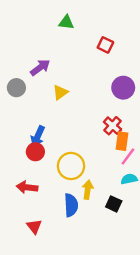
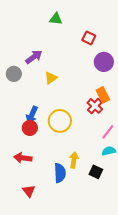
purple circle: (123, 88) -> (104, 62), moved
orange rectangle: (122, 141) -> (103, 95), moved, turned -35
yellow circle: (71, 166) -> (60, 121), moved

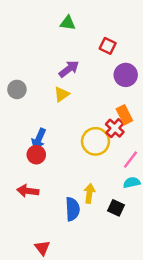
purple arrow: (34, 57) -> (69, 69), moved
yellow circle: (60, 121) -> (95, 141), moved
red triangle: (29, 191) -> (42, 248), moved

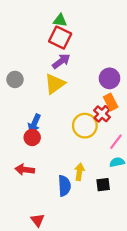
red square: (108, 46) -> (60, 38), moved, size x1.5
purple circle: (126, 75) -> (110, 78), moved
yellow triangle: (62, 94) -> (55, 84), size x1.5
black square: (116, 208) -> (103, 185), turned -32

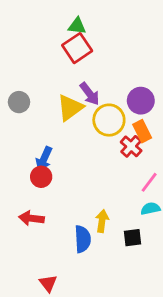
red square: (60, 38) -> (77, 48), turned 30
purple arrow: (61, 61) -> (90, 94), moved, turned 90
yellow circle: (85, 126) -> (109, 120), moved

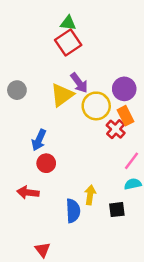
red circle: (41, 177) -> (46, 163), moved

